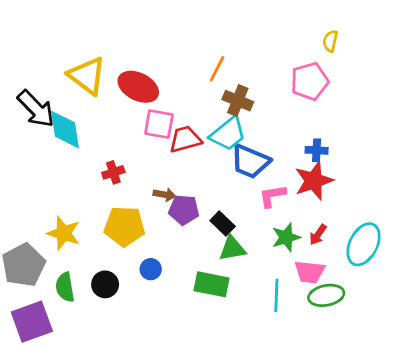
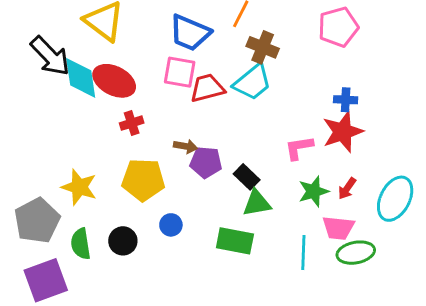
red ellipse: (138, 87) -> (114, 81), moved
blue trapezoid: (250, 161) -> (190, 33), moved

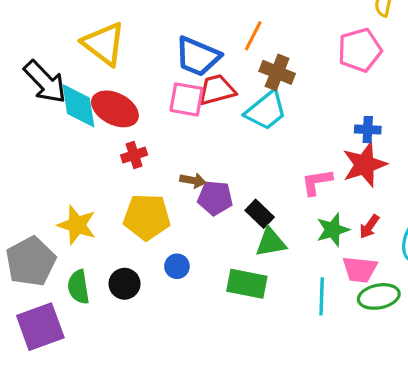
red trapezoid: (207, 88) -> (217, 90), moved

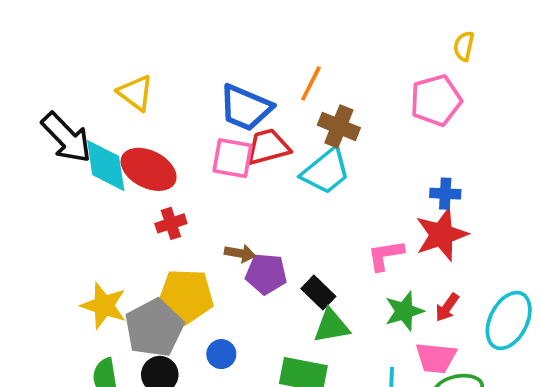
yellow triangle: (104, 44) -> (135, 93), size x0.7
gray pentagon: (31, 261) -> (154, 328), moved

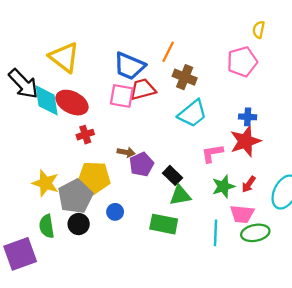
yellow triangle: (135, 93) -> (64, 57), size x1.4
cyan trapezoid: (326, 171) -> (192, 114), moved
purple pentagon: (266, 274) -> (142, 164), turned -30

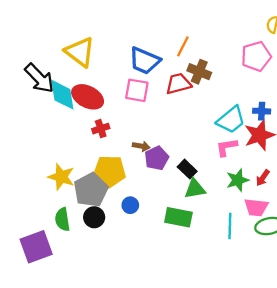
red trapezoid: (143, 89) -> (178, 84), moved
cyan trapezoid: (192, 114) -> (231, 120), moved

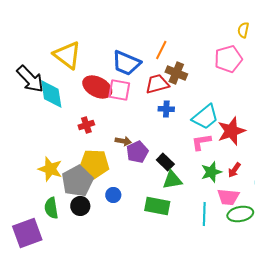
red ellipse: (88, 97) -> (97, 87), moved
blue cross: (262, 111) -> (166, 109), moved

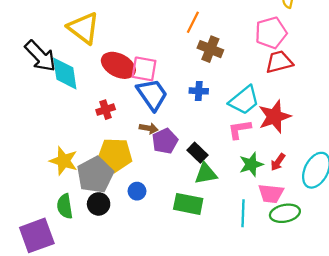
blue trapezoid: (126, 63) -> (152, 94), moved, turned -148
red trapezoid: (157, 84) -> (279, 62), moved

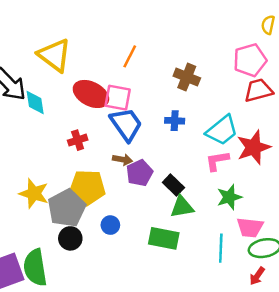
orange line: (193, 22) -> (130, 56), moved
cyan diamond: (65, 74) -> (35, 102), size x0.7
red arrow: (278, 162) -> (257, 276), moved
green semicircle: (65, 206) -> (35, 268), moved, size x1.4

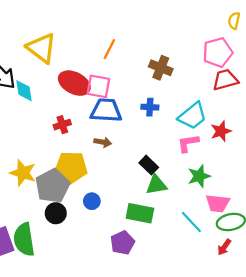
blue trapezoid: (126, 124) -> (106, 110), turned -52
red star: (254, 147) -> (221, 131), size x0.7
purple pentagon: (139, 173) -> (122, 243), moved
cyan line: (221, 248) -> (191, 222), turned -45

